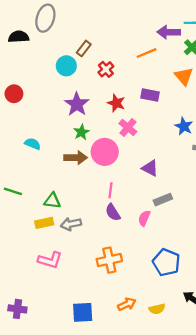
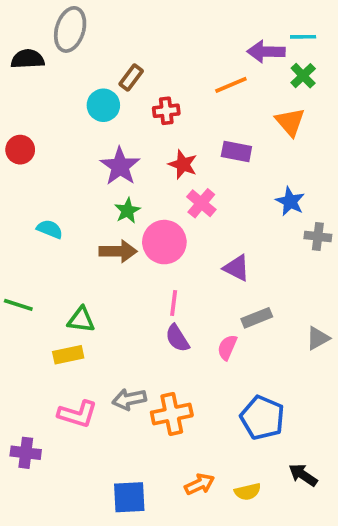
red cross: (106, 69) -> (166, 111), turned 35
gray arrow: (71, 224) -> (129, 399), moved
purple cross: (17, 309) -> (26, 453), moved

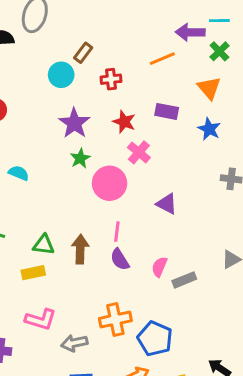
blue star: (290, 201) -> (209, 129), moved
brown arrow: (118, 251) -> (80, 249), moved, turned -88
gray rectangle: (257, 318) -> (184, 280), moved
gray arrow: (129, 399) -> (74, 343), moved
blue pentagon: (262, 418) -> (155, 339), moved

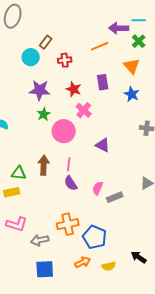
purple rectangle: (167, 111) -> (103, 82), turned 70
purple star: (74, 123) -> (40, 90), turned -30
brown arrow: (80, 249) -> (44, 165), moved

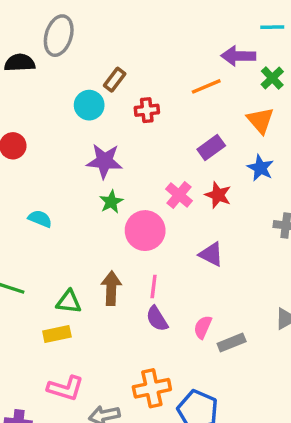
cyan line: (139, 20) -> (272, 27), moved
purple rectangle: (103, 82) -> (211, 147), turned 63
red star: (74, 89) -> (218, 195), moved

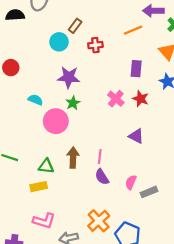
purple rectangle: (211, 147) -> (136, 69), turned -49
cyan semicircle: (40, 219) -> (35, 100), moved
pink circle: (145, 231) -> (56, 121), moved
orange cross: (152, 388) -> (99, 221), turned -30

